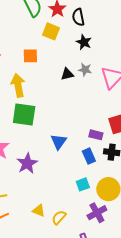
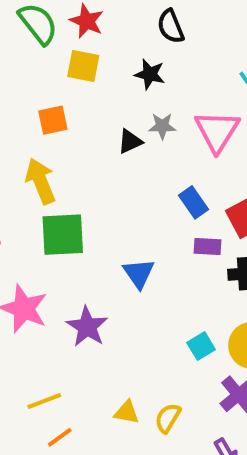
black semicircle: (78, 17) -> (171, 26), moved
blue rectangle: (89, 156) -> (193, 202), moved

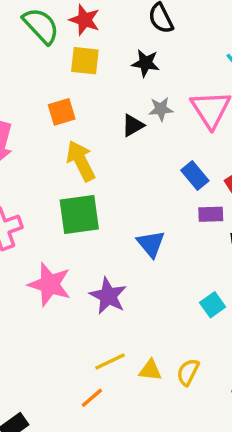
yellow arrow: (40, 181) -> (81, 161), moved
yellow line: (44, 401) -> (110, 361), moved

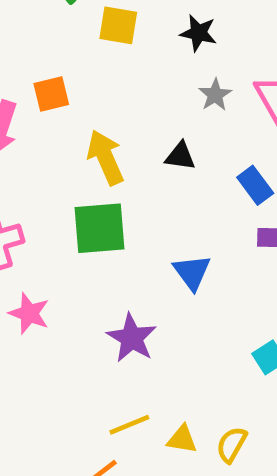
gray star: (161, 109) -> (215, 95), turned -30
orange square: (62, 112) -> (51, 94), moved
black triangle: (133, 125) -> (180, 156), moved, turned 35
pink star: (50, 284) -> (29, 313), moved, size x0.7

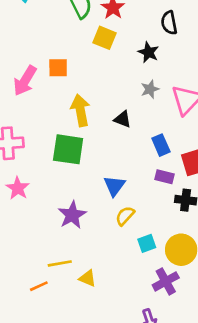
yellow semicircle: (232, 445) -> (125, 216), moved

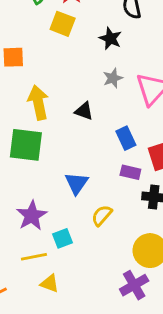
yellow semicircle: (125, 216) -> (102, 215), moved
cyan square: (147, 243) -> (62, 238), moved
yellow line: (60, 263) -> (34, 257), moved

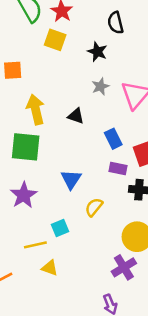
purple star: (32, 216) -> (24, 195), moved

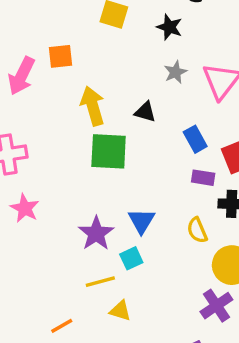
green square: (26, 147) -> (109, 151), moved
blue triangle: (71, 179) -> (141, 221), moved
purple star: (24, 195) -> (96, 233), moved
yellow semicircle: (94, 207) -> (197, 230), moved, turned -60

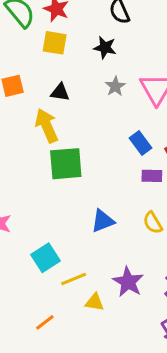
black triangle: (145, 112) -> (60, 92), moved
blue triangle: (141, 221) -> (103, 221), turned 45
purple star: (96, 233) -> (128, 282), moved
cyan square: (131, 258) -> (45, 258), moved, size x1.4

